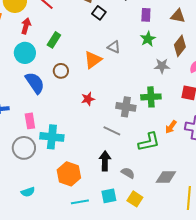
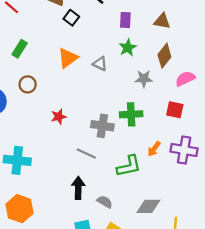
gray triangle: (114, 47) -> (100, 64), moved
orange triangle: (93, 60) -> (68, 58), moved
orange hexagon: (69, 174) -> (20, 209), moved

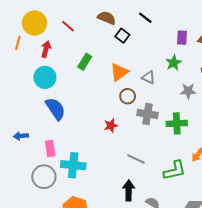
purple rectangle: (125, 20) -> (182, 38), moved
green rectangle: (20, 49) -> (85, 62), moved
brown circle: (28, 84) -> (128, 96), moved
gray cross: (102, 126) -> (147, 114), moved

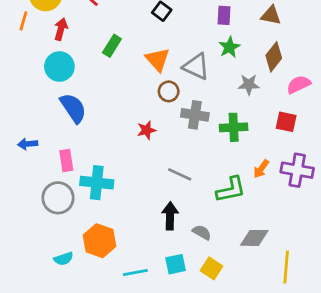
purple rectangle: (182, 38) -> (224, 15), moved
orange triangle: (119, 72) -> (158, 60), turned -36
gray triangle: (149, 77) -> (196, 67), size x1.5

